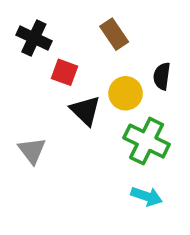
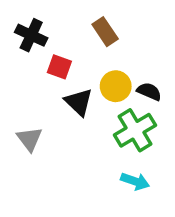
black semicircle: (162, 76) -> (149, 91), moved, turned 105
green cross: (147, 141) -> (135, 130), turned 33

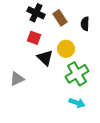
black cross: (31, 35) -> (36, 13), moved
black semicircle: (149, 91) -> (85, 24), moved, turned -112
gray triangle: (29, 139) -> (17, 79), turned 42

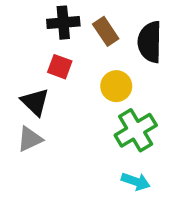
black cross: (36, 13) -> (63, 23), turned -30
black semicircle: (85, 24) -> (150, 42), size x1.6
black triangle: (45, 58) -> (35, 102), moved

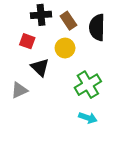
red square: (60, 67) -> (27, 41), moved
yellow circle: (116, 86) -> (65, 48), moved
black triangle: (35, 102) -> (40, 67), moved

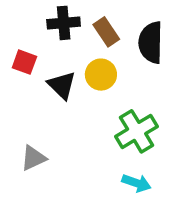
red square: (27, 41) -> (24, 62), moved
black triangle: (40, 67) -> (62, 85), moved
gray triangle: (19, 90) -> (33, 158), moved

